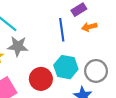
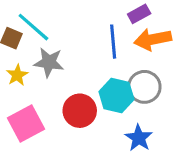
orange arrow: (89, 27) -> (153, 39), size x1.6
gray circle: (96, 71) -> (144, 87), moved

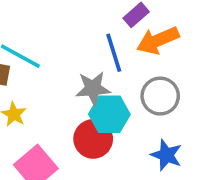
gray star: (49, 62) -> (93, 88), moved
cyan hexagon: (116, 95) -> (109, 114), moved

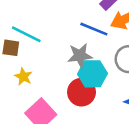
blue line: (114, 53) -> (94, 29), turned -48

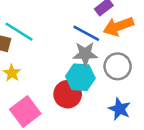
gray star: (80, 56) -> (85, 54), moved

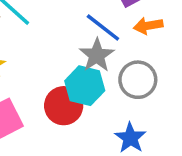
orange arrow: (118, 26) -> (148, 26), size x0.7
gray star: (85, 54) -> (97, 55), turned 30

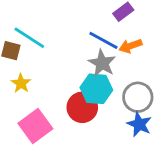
orange arrow: (148, 26) -> (130, 46), moved
gray circle: (138, 80) -> (138, 97), moved

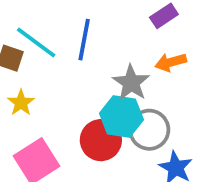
blue line: (103, 40) -> (84, 40), moved, turned 68
gray circle: (138, 97) -> (149, 130), moved

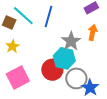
orange arrow: (171, 62) -> (93, 32), turned 112
gray circle: (149, 130) -> (76, 78), moved

